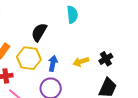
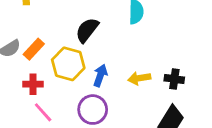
black cross: (106, 59) -> (174, 79), turned 32

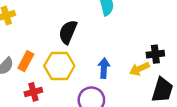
blue arrow: (100, 75) -> (104, 68), moved
yellow arrow: (139, 78) -> (139, 69), moved

